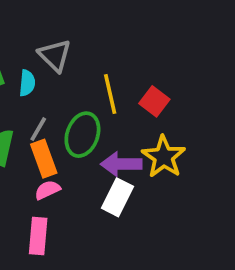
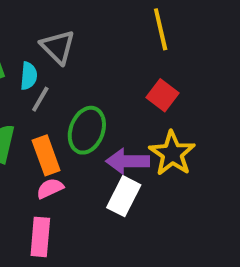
yellow line: (110, 94) -> (161, 29), moved
gray line: (38, 129) -> (40, 99), moved

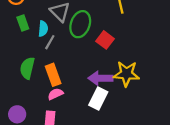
red square: (163, 95) -> (105, 40), moved
green ellipse: (87, 130) -> (80, 24), moved
yellow star: (172, 153) -> (126, 74), turned -30

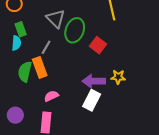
cyan semicircle: (43, 29) -> (16, 43), moved
yellow star: (126, 74) -> (118, 77), size x0.6
orange rectangle: (53, 75) -> (40, 67), moved

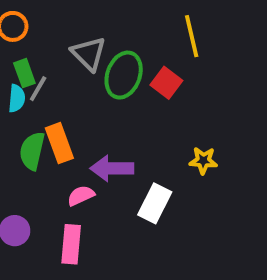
red square: (98, 45) -> (166, 83), moved
gray line: (46, 47) -> (38, 89), moved
purple arrow: (94, 81) -> (112, 168), moved

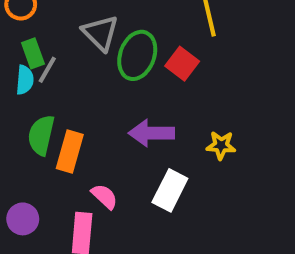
orange rectangle: (59, 143) -> (70, 151), moved, turned 36
purple arrow: (112, 168) -> (152, 133), moved
pink semicircle: (81, 196) -> (104, 196), moved, turned 68

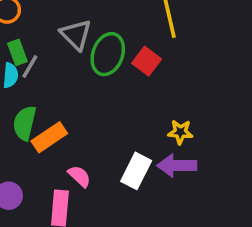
purple arrow: (152, 133) -> (177, 166), moved
orange rectangle: (70, 151) -> (49, 137), turned 40

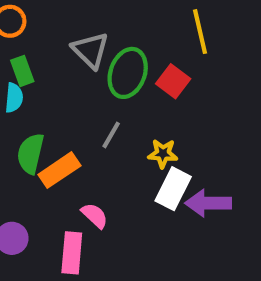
gray line: (30, 66) -> (111, 135), moved
yellow star: (180, 132) -> (163, 154), moved
white rectangle: (136, 171) -> (173, 189), moved

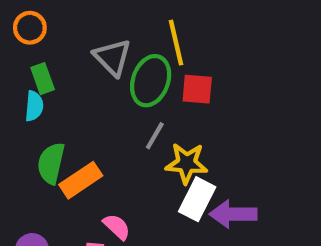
yellow line: (200, 32) -> (176, 43), moved
red square: (173, 81) -> (197, 89), turned -32
gray line: (111, 135) -> (155, 136), moved
yellow star: (163, 154) -> (187, 163), size x1.4

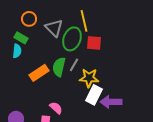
orange circle: (30, 28) -> (29, 19), moved
green rectangle: (43, 79) -> (21, 38), turned -40
green semicircle: (51, 163) -> (59, 67), moved
orange rectangle: (81, 180) -> (39, 73), moved

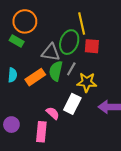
orange circle: (29, 19) -> (25, 21), size x1.5
gray triangle: (54, 28) -> (51, 52), moved, turned -36
cyan semicircle: (17, 51) -> (13, 75), moved
white rectangle: (94, 95) -> (72, 104), moved

